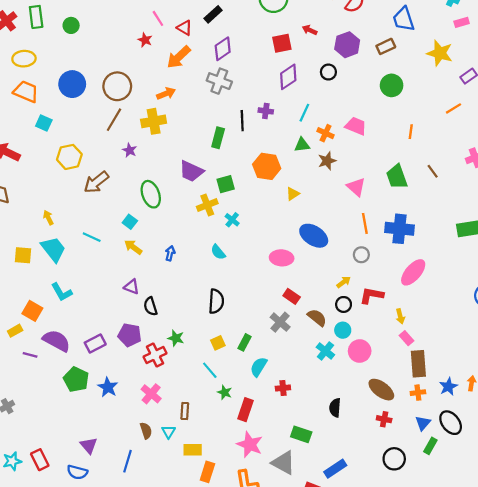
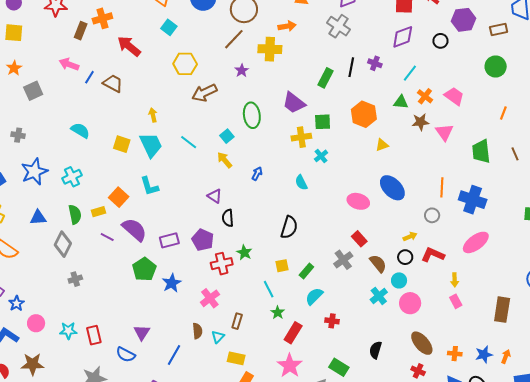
pink triangle: (356, 187) -> (444, 132), moved
brown rectangle: (418, 364) -> (502, 310), moved

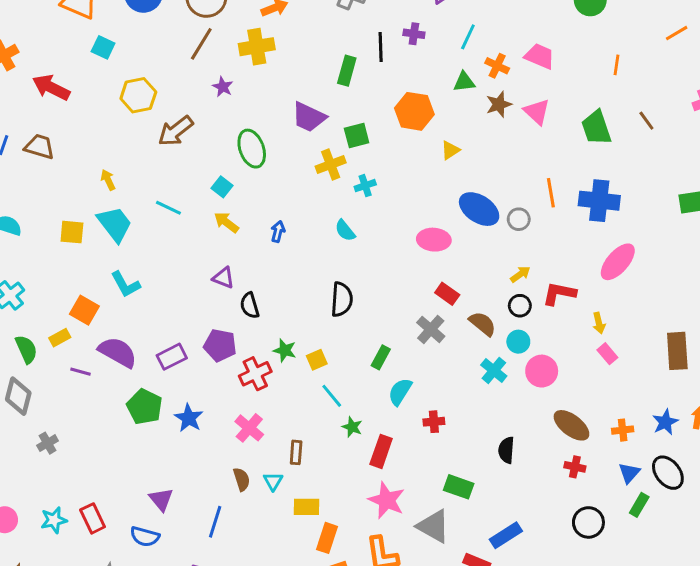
cyan cross: (321, 156) -> (365, 186), turned 32
gray circle: (432, 215) -> (519, 219), moved
yellow square: (282, 266) -> (317, 360), moved

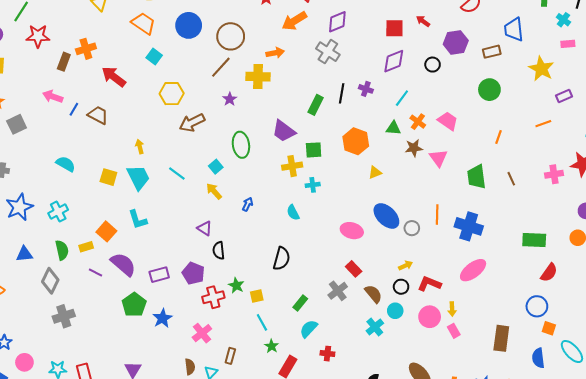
pink circle: (542, 371) -> (430, 317), moved
gray cross: (48, 443) -> (64, 316), size x1.5

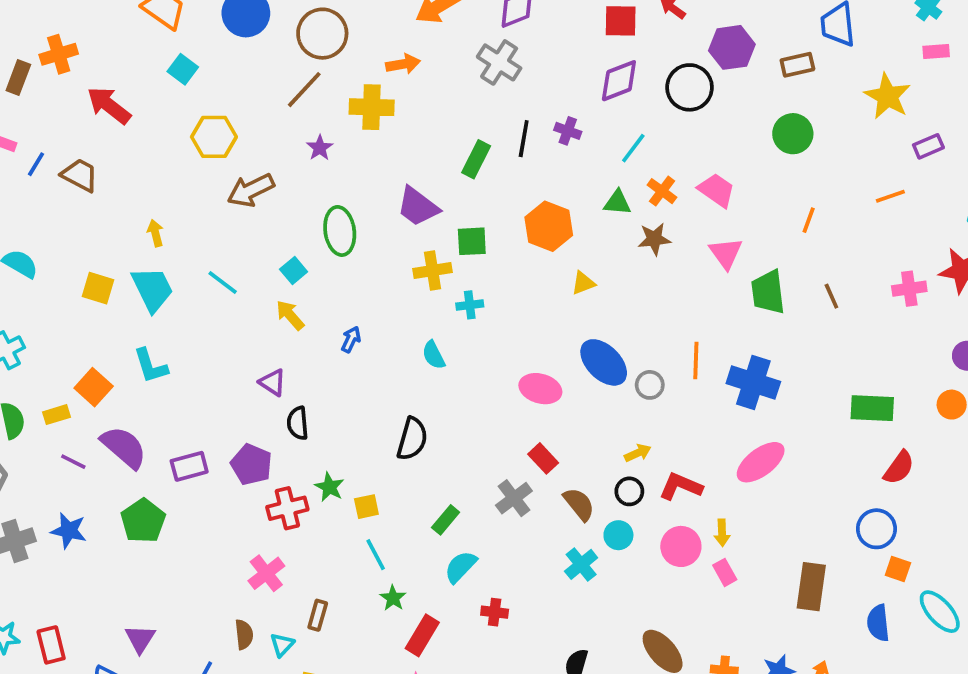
black circle: (433, 65) -> (690, 87), size x1.6
pink triangle: (438, 158) -> (726, 253), moved
blue star: (162, 318) -> (69, 531), moved, turned -30

